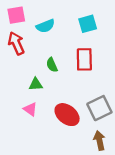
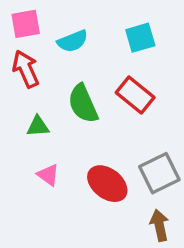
red rectangle: (84, 59) -> (135, 95), turned -50
green semicircle: (52, 65) -> (83, 104), size x1.6
green triangle: (36, 84) -> (38, 126), moved

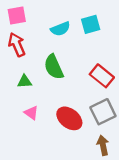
cyan semicircle: (73, 41) -> (60, 29), moved
red rectangle: (135, 95) -> (102, 76), moved

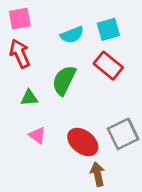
green semicircle: (54, 67) -> (64, 80), turned 50
red rectangle: (102, 76) -> (108, 66), moved
brown arrow: (103, 145) -> (98, 174), moved

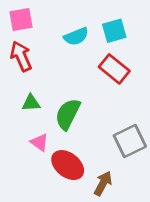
green semicircle: (64, 80) -> (68, 114), moved
red ellipse: (83, 142) -> (68, 165), moved
brown arrow: (98, 174) -> (103, 183), turned 40

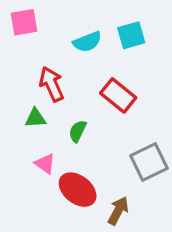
red arrow: (21, 56) -> (52, 84), moved
red rectangle: (114, 69) -> (118, 95), moved
green semicircle: (68, 114) -> (78, 131), size x0.6

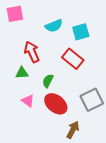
cyan square: (131, 35) -> (81, 32), moved
red ellipse: (78, 190) -> (56, 104), moved

